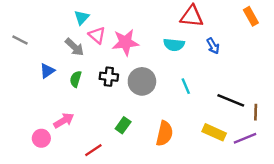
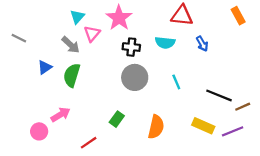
pink triangle: (97, 35) -> (92, 34), turned 30
pink star: (125, 42) -> (119, 18), moved, turned -30
black cross: (109, 77) -> (131, 47), moved
green semicircle: (76, 79) -> (72, 75), size x1.5
brown line: (256, 112) -> (243, 107), turned 64

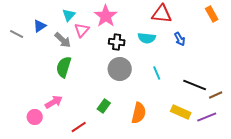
blue triangle: (45, 67) -> (40, 26), moved

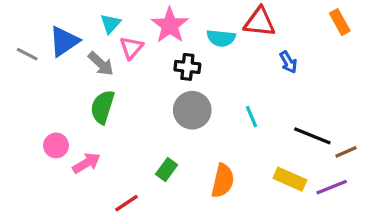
blue triangle: (40, 26) -> (64, 41), size x1.5
cyan semicircle: (147, 38) -> (221, 38), moved
pink circle: (35, 117) -> (56, 145), moved

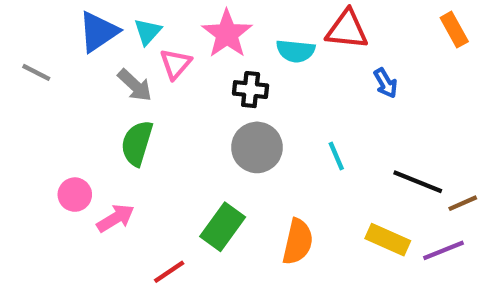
blue triangle: (64, 41) -> (98, 32), moved
green rectangle: (167, 169) -> (223, 227), size x1.5

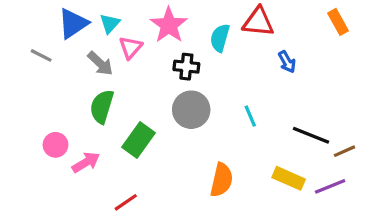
cyan semicircle: (296, 51) -> (220, 38), turned 100
gray line: (36, 72) -> (41, 55), moved
green rectangle: (223, 227) -> (139, 140), moved

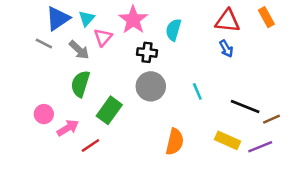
red triangle: (258, 22) -> (227, 21), moved
gray line: (41, 55) -> (44, 44), moved
red line: (126, 202) -> (90, 145), moved

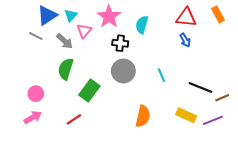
pink arrow: (68, 128) -> (33, 117), moved

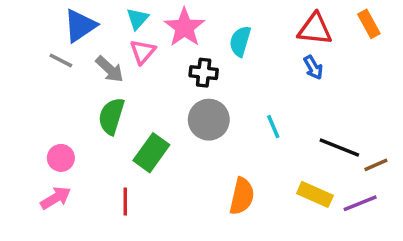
cyan triangle: (71, 15) -> (137, 19), moved
red line: (74, 119) -> (125, 201), turned -56

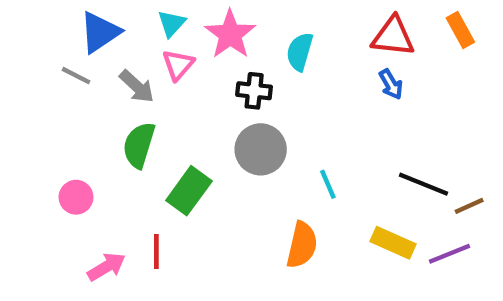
cyan line: (273, 127) -> (328, 184), moved
pink arrow: (56, 198) -> (106, 267), moved

